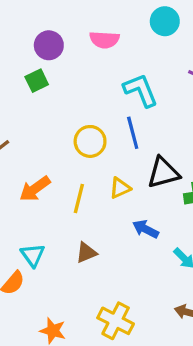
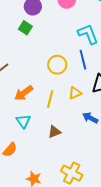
green square: (37, 81) -> (25, 28), turned -32
cyan triangle: (33, 255) -> (23, 121), moved

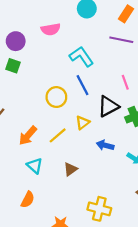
yellow line: (50, 99) -> (58, 135), turned 48

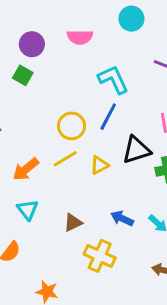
blue line: (83, 85) -> (108, 117), turned 45
yellow line: (58, 135) -> (65, 159), moved
blue arrow: (105, 145) -> (122, 218), moved
yellow cross: (99, 209) -> (100, 256), moved

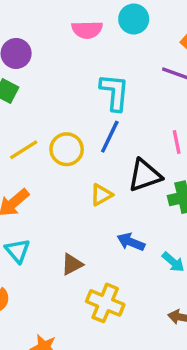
pink semicircle: (80, 37) -> (87, 30), moved
cyan L-shape: (113, 79) -> (114, 92), turned 32
yellow line: (65, 159) -> (24, 150), moved
blue arrow: (122, 218) -> (131, 242), moved

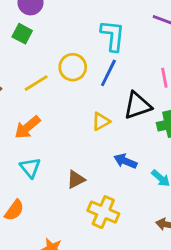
yellow circle: (67, 149) -> (73, 67), moved

